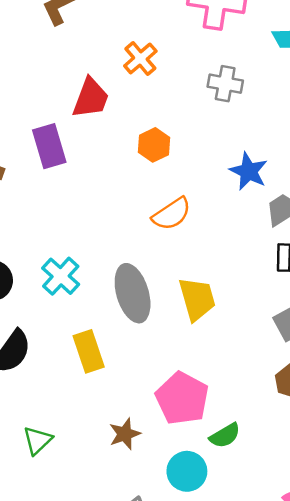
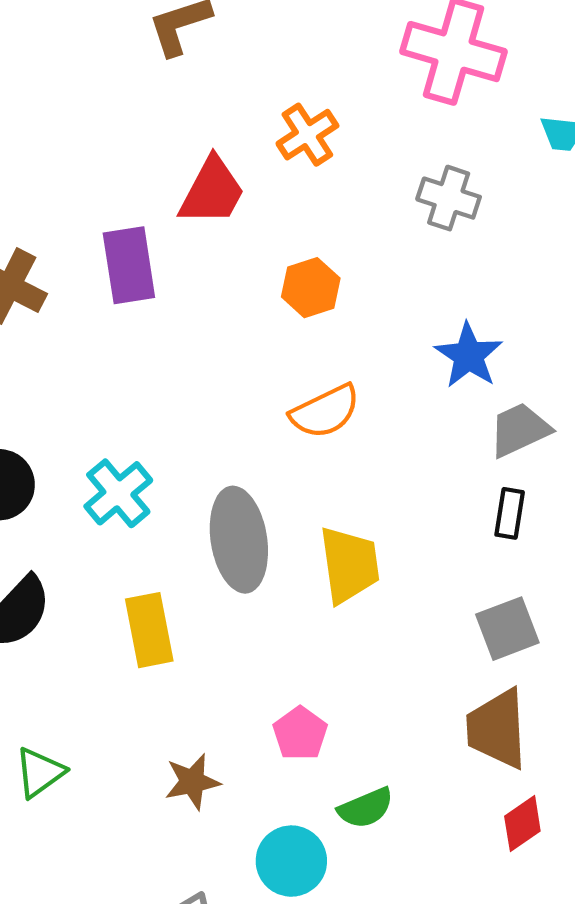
pink pentagon: (182, 398) -> (300, 733), size x0.6

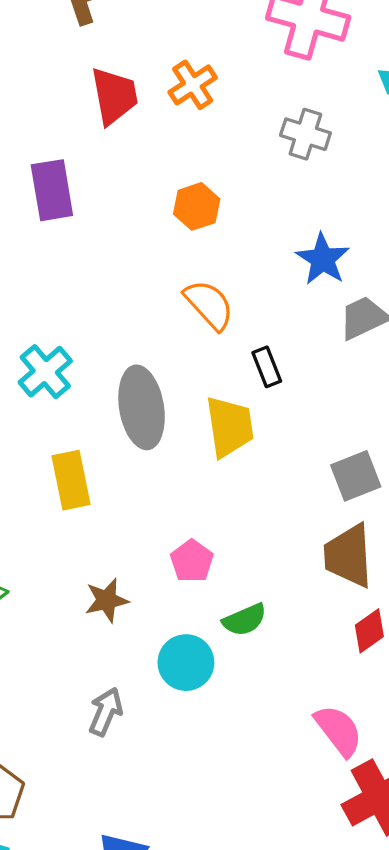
red trapezoid: (212, 191) -> (114, 96), moved, turned -38
orange semicircle: (325, 411) -> (209, 305), turned -106
black rectangle: (510, 513) -> (267, 367), moved, turned -30

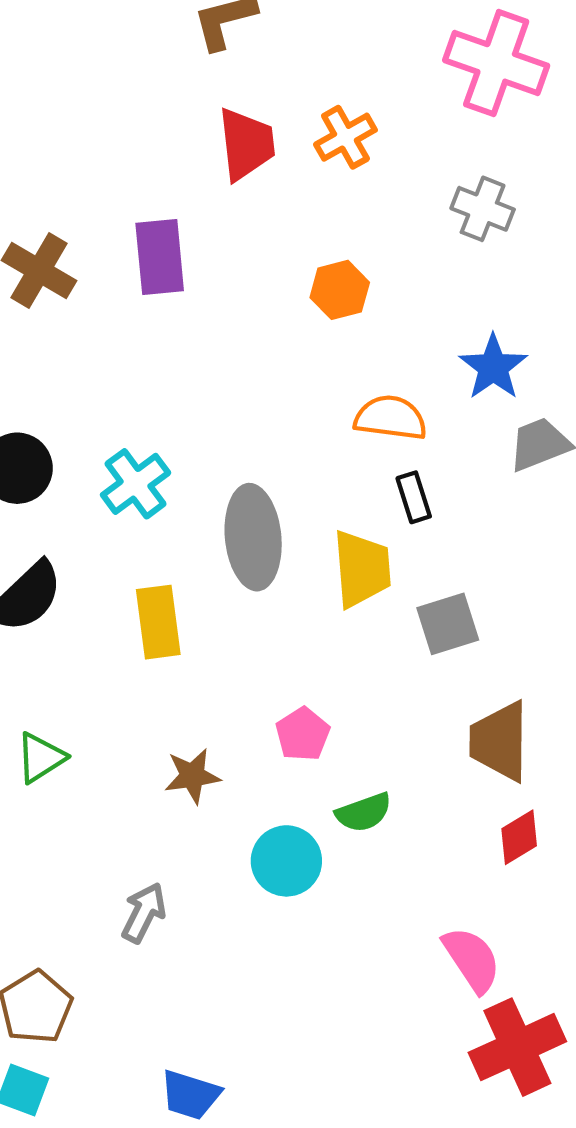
orange semicircle: (209, 305) -> (391, 418), moved, turned -44
gray square: (356, 476) -> (448, 624), moved
gray arrow: (106, 712) -> (144, 913), moved

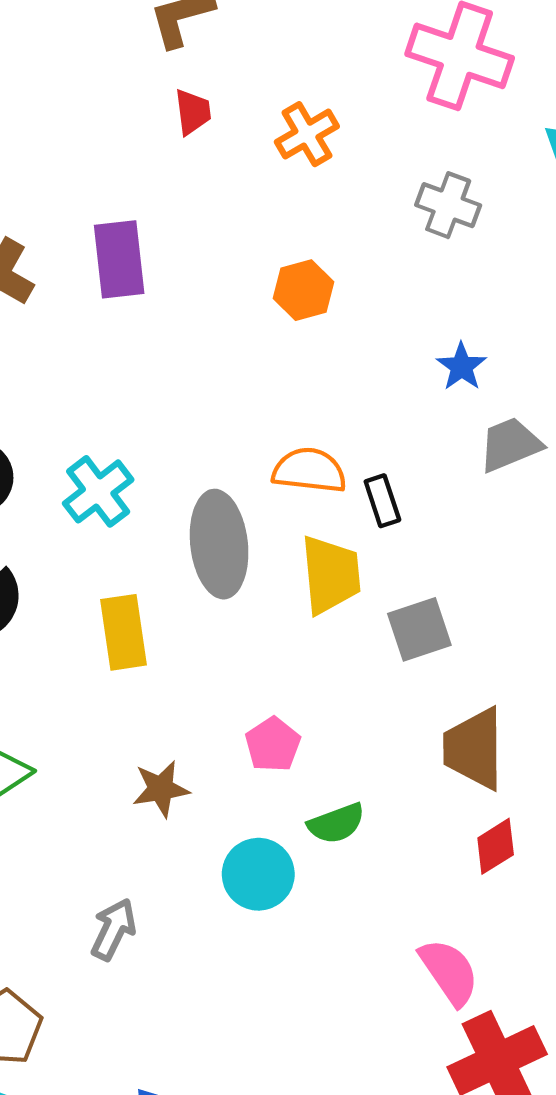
red trapezoid: (246, 144) -> (193, 112), moved, size x0.6
blue star: (493, 367) -> (462, 367), size x0.7
orange semicircle: (391, 418) -> (309, 470), moved

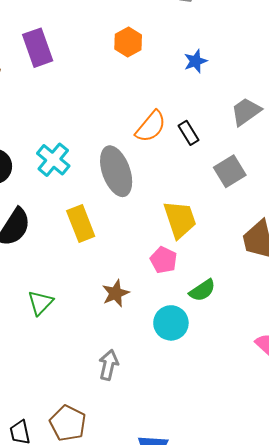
blue star: (462, 367) -> (195, 61), moved, turned 30
gray trapezoid: (510, 445) -> (246, 112), moved
orange semicircle: (309, 470) -> (151, 127), turned 136
yellow trapezoid: (331, 575) -> (180, 219), moved
gray square: (419, 629) -> (230, 171), moved

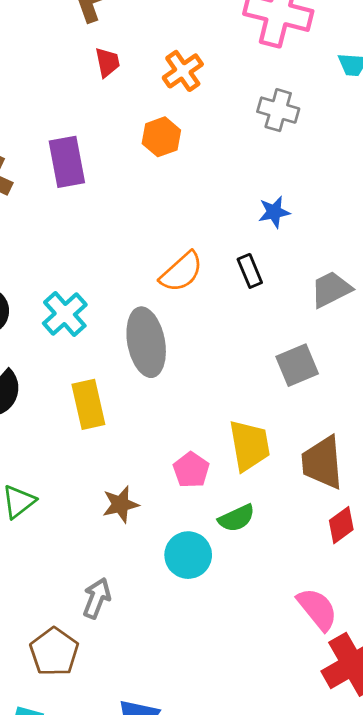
orange hexagon: (128, 42) -> (161, 137), moved
orange semicircle: (151, 127) -> (181, 272), moved
black rectangle: (189, 133) -> (250, 271), moved
yellow trapezoid: (180, 219) -> (249, 445), moved
brown pentagon: (68, 423) -> (54, 652), moved

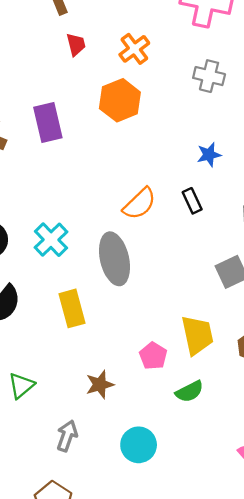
orange hexagon: (161, 137) -> (120, 100), size x1.4
cyan circle: (188, 555) -> (139, 445), moved
gray arrow: (97, 598) -> (67, 436), moved

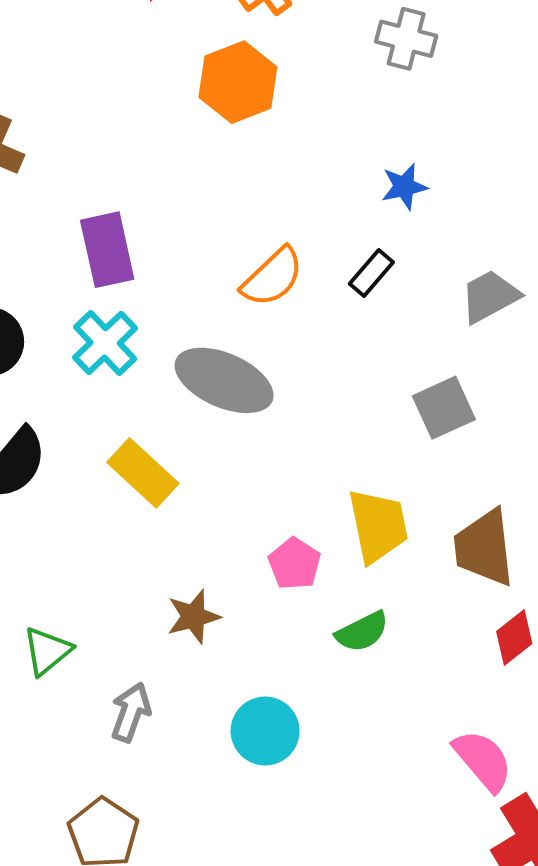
purple rectangle: (48, 122) -> (107, 250), moved
black rectangle: (192, 201) -> (371, 273), turned 65
gray ellipse: (114, 259) -> (224, 380), turned -54
yellow rectangle: (72, 308) -> (143, 473), turned -33
green triangle: (21, 386) -> (47, 651), moved

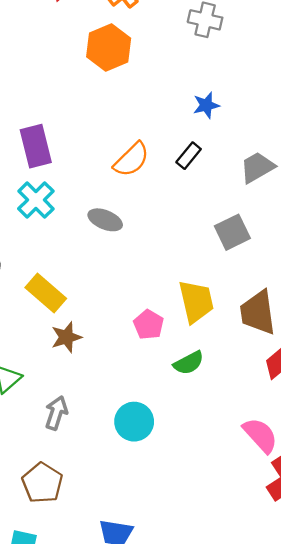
gray ellipse: (224, 380) -> (105, 220), size x0.6
yellow rectangle: (143, 473) -> (46, 293), moved
brown star: (193, 617) -> (66, 337), moved

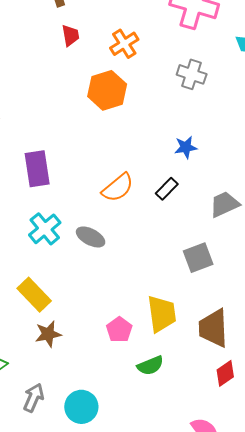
cyan cross: (36, 200) -> (45, 229), moved
cyan circle: (134, 422) -> (81, 407), moved

